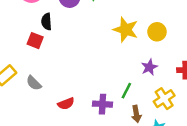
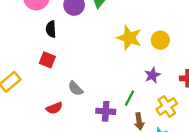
red square: (35, 41) -> (47, 60), moved
gray semicircle: (34, 83) -> (75, 88), moved
red semicircle: (66, 104) -> (54, 108), moved

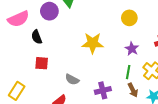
yellow star: (129, 38) -> (93, 43), moved
green line: (129, 98) -> (128, 72), moved

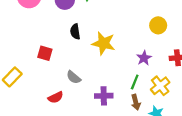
yellow circle: (129, 18) -> (158, 25), moved
black semicircle: (37, 37) -> (75, 32), moved

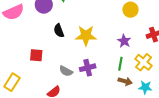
purple cross: (104, 96) -> (88, 68), moved
brown arrow: (136, 102) -> (125, 81), turned -48

